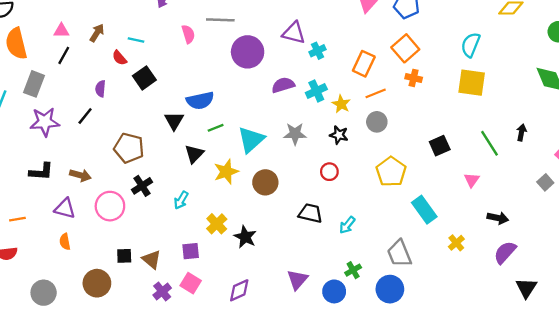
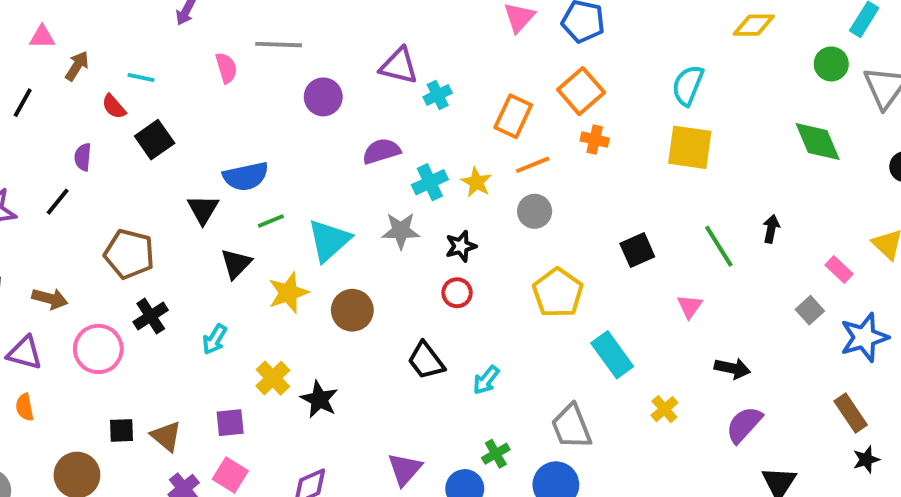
pink triangle: (61, 31) -> (42, 37), moved
purple circle: (248, 52) -> (323, 97), size x0.7
cyan cross: (316, 91) -> (430, 182), moved
black star: (339, 135) -> (461, 246), moved, turned -30
black trapezoid: (310, 213) -> (426, 361), turned -140

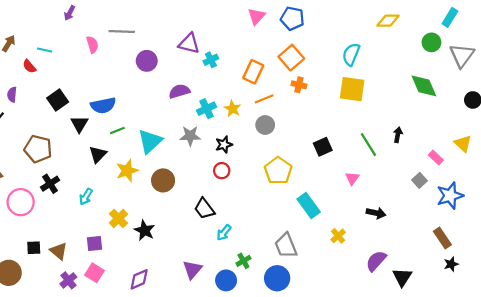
black square: (155, 140) -> (58, 100), moved
cyan arrow: (486, 380) -> (224, 233), moved
purple semicircle: (744, 425) -> (376, 261), moved

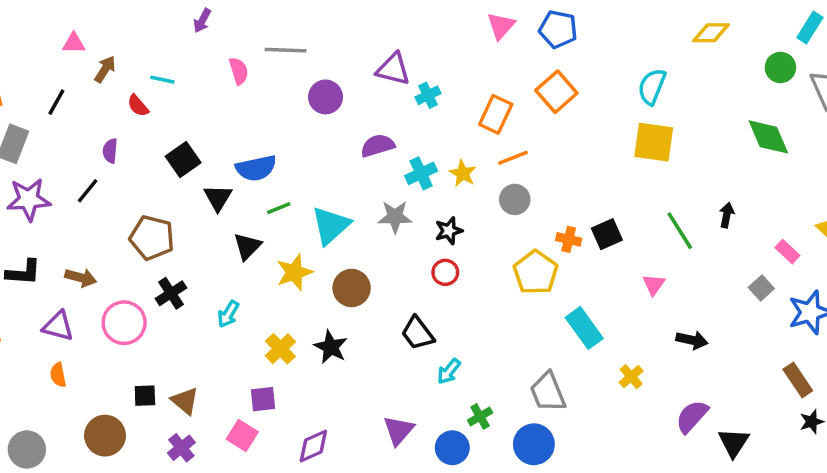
orange cross: (299, 85) -> (569, 239), moved
black star: (145, 230) -> (331, 347), moved
purple square: (95, 243) -> (263, 399), moved
purple cross: (68, 280) -> (181, 448), moved

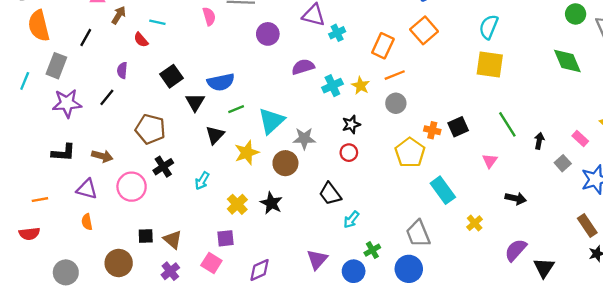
black arrow: (727, 215) -> (539, 141), moved
gray star: (395, 217) -> (304, 138), moved

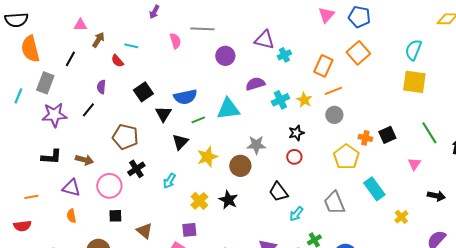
cyan triangle: (271, 121) -> (228, 109), moved, turned 35
gray trapezoid: (418, 234) -> (334, 203), moved
black square: (146, 236) -> (115, 216), moved

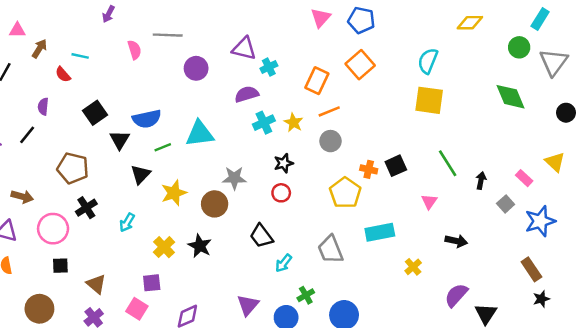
purple semicircle: (255, 84) -> (247, 94), moved
cyan rectangle: (374, 189) -> (380, 232), turned -65

